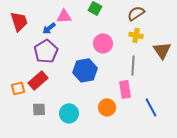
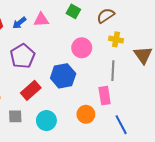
brown semicircle: (136, 13) -> (106, 16), moved
blue arrow: (49, 28) -> (19, 23), moved
red rectangle: (38, 80) -> (31, 90), moved
blue line: (151, 107) -> (121, 125), moved

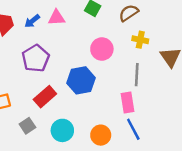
orange circle: (86, 114) -> (101, 135), moved
gray square: (15, 116) -> (27, 126), turned -32
blue line: (121, 125) -> (133, 129), moved

